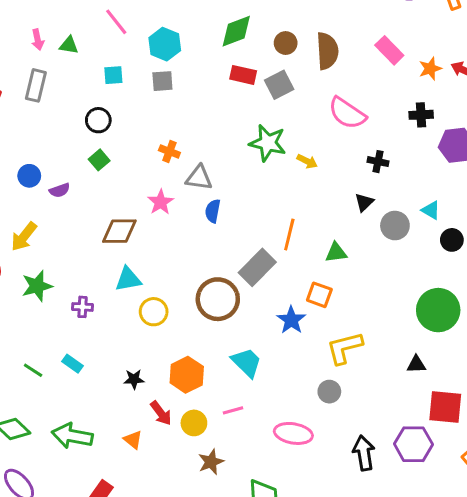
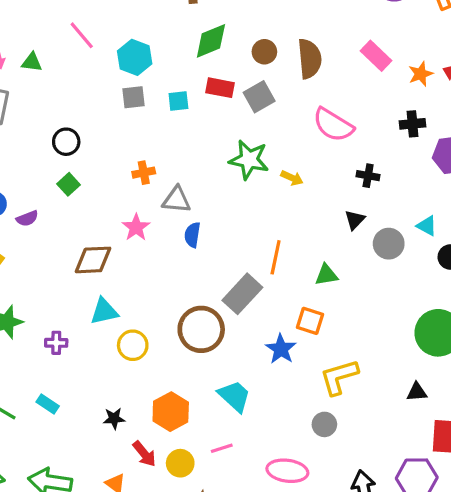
cyan square: (113, 75) -> (178, 101), moved
orange cross: (169, 151) -> (144, 173), turned -30

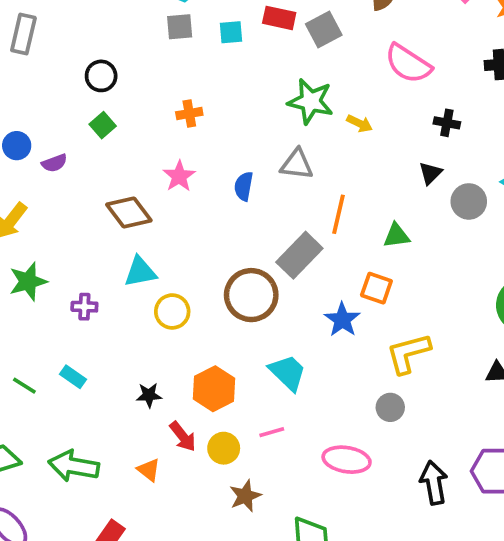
gray triangle: (176, 200) -> (297, 164), moved
brown diamond: (93, 260) -> (129, 212), turned 54

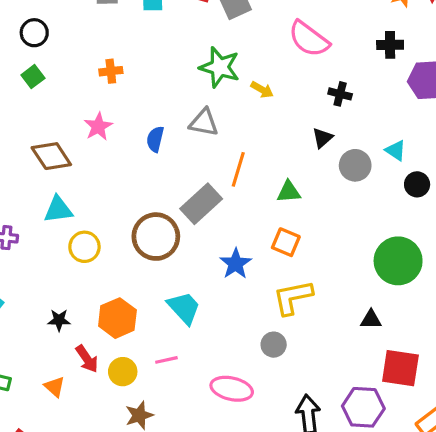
orange square: (376, 288) -> (286, 242), moved

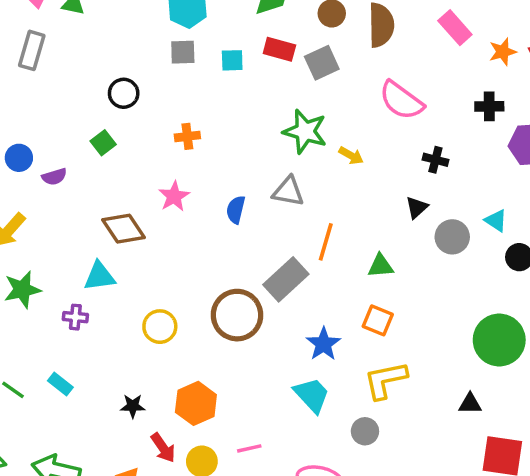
black circle: (34, 33) -> (124, 93), moved
cyan triangle: (58, 210) -> (99, 276), moved
cyan trapezoid: (184, 308) -> (312, 395), moved

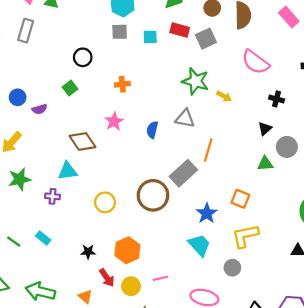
green triangle: (381, 266) -> (265, 164), moved

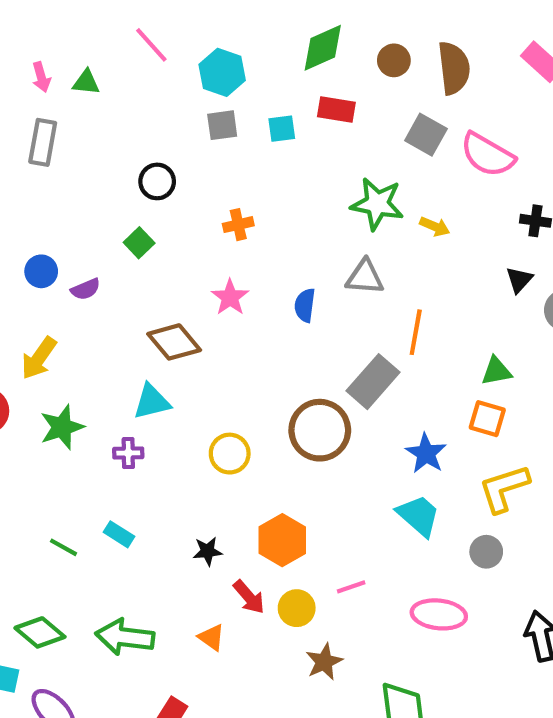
gray square: (206, 39) -> (426, 135), moved, turned -30
green triangle: (265, 164) -> (496, 371), moved

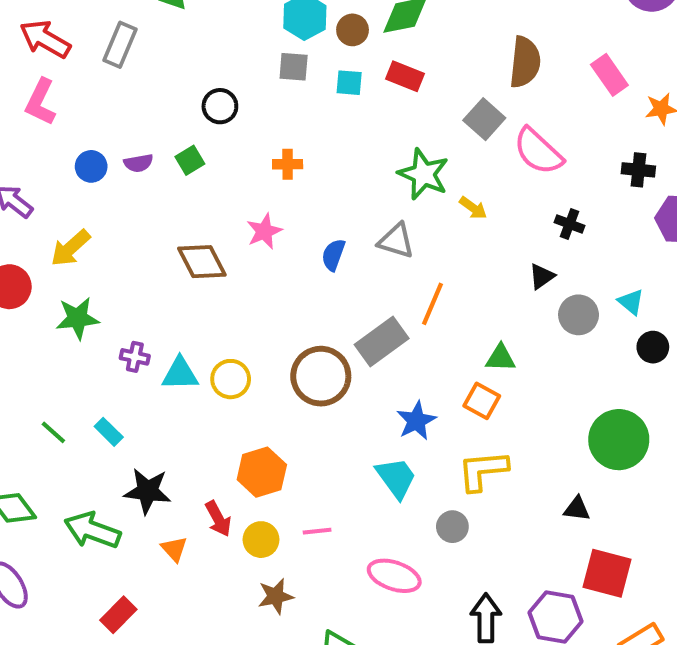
brown circle: (394, 60) -> (353, 30), moved
purple semicircle: (86, 289) -> (138, 163), moved
cyan triangle: (152, 402) -> (180, 374), moved
black star: (208, 551) -> (147, 491), moved, size x1.6

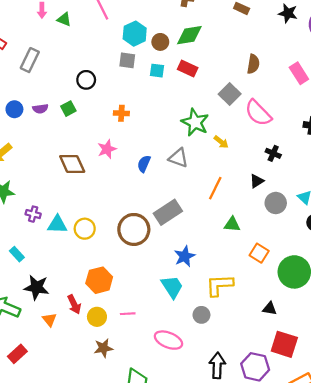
gray rectangle: (120, 45) -> (30, 60), moved
brown semicircle: (525, 62) -> (253, 64), size x0.7
orange line: (433, 304) -> (215, 188), moved
orange square: (482, 401) -> (259, 253), moved

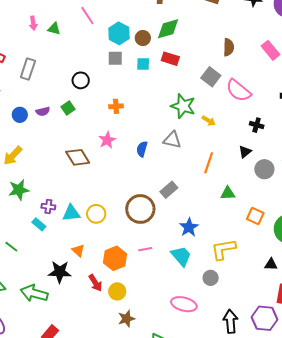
gray rectangle: (168, 212) -> (169, 190), size x0.7
cyan rectangle: (17, 254) -> (39, 224), moved
pink line: (128, 314) -> (145, 249), moved
orange triangle: (49, 320) -> (78, 250), moved

